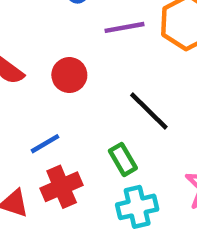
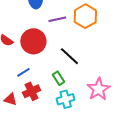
red circle: (69, 75) -> (33, 41), size x1.6

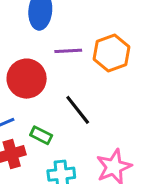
green rectangle: (58, 78) -> (41, 135), moved, turned -40

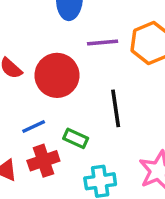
black line: (78, 110) -> (116, 108), turned 32

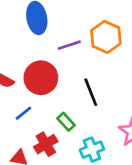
blue line: (34, 127) -> (24, 113), moved
green rectangle: (76, 138) -> (66, 122), turned 36

